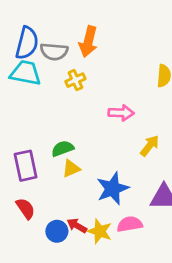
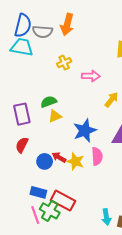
yellow cross: (75, 80) -> (64, 63), moved
red semicircle: (26, 208) -> (22, 145), turned -119
pink semicircle: (130, 224) -> (97, 156), turned 96

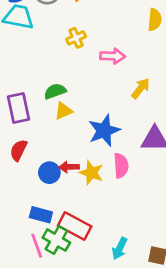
red arrow: (59, 157) -> (69, 167), turned -32
cyan arrow: (106, 217) -> (120, 248), moved, turned 35

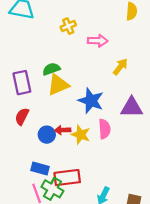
yellow triangle: (63, 111) -> (58, 85), size x1.5
blue star: (104, 131) -> (91, 101), turned -30
red rectangle: (75, 226) -> (67, 178), turned -35

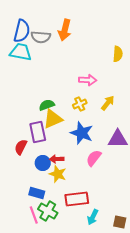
yellow cross: (68, 26) -> (80, 104), moved
purple rectangle: (22, 83) -> (38, 132), moved
pink semicircle: (104, 129) -> (94, 158), turned -138
yellow star: (81, 135) -> (58, 174), moved
red rectangle: (67, 178) -> (77, 199), moved

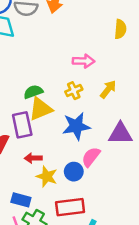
blue star: (82, 133) -> (76, 126), turned -30
red arrow: (57, 159) -> (33, 158), moved
blue circle: (43, 163) -> (74, 172), moved

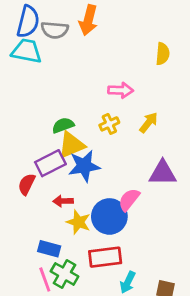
purple rectangle: (22, 125) -> (50, 163), turned 75
blue star: (76, 126) -> (84, 166), moved
blue circle: (74, 172) -> (109, 216), size x1.6

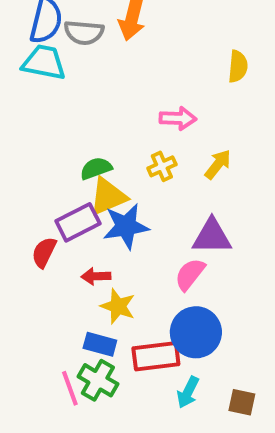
purple triangle: (163, 173) -> (212, 236), moved
blue circle: (109, 216) -> (196, 332), moved
blue rectangle: (49, 249) -> (100, 344), moved

